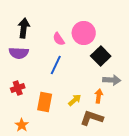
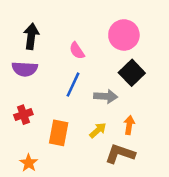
pink circle: (84, 33) -> (124, 35), moved
gray arrow: (112, 80) -> (106, 96), moved

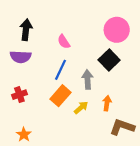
pink circle: (124, 35) -> (117, 30), moved
gray arrow: (106, 96) -> (88, 79), turned -96
orange rectangle: (59, 133) -> (60, 96), moved, turned 30
brown L-shape: (120, 154) -> (122, 127), moved

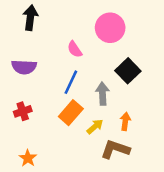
black arrow: (26, 30) -> (30, 18), moved
pink circle: (117, 30) -> (110, 28), moved
brown L-shape: (122, 127) -> (115, 149), moved

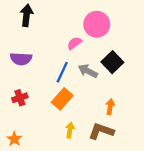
pink semicircle: (75, 49) -> (74, 43), moved, turned 88
gray arrow: (103, 94) -> (88, 71), moved, turned -60
yellow arrow: (95, 127) -> (70, 130), moved, turned -40
orange star: (28, 158) -> (14, 139), moved

